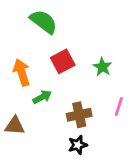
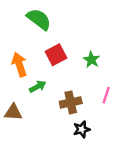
black star: (78, 145) -> (82, 129), moved

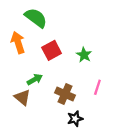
orange arrow: (19, 64) -> (18, 42), moved
brown cross: (71, 102) -> (65, 94), turned 36
brown triangle: (13, 112) -> (22, 97), moved, turned 36

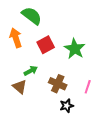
green star: (84, 55) -> (75, 49), size x1.5
pink line: (97, 87) -> (88, 87), moved

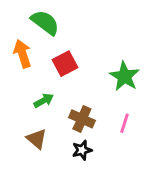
green star: (75, 49) -> (124, 76), moved
brown triangle: (20, 87) -> (37, 139), moved
black star: (67, 106) -> (82, 150), moved

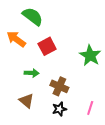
orange arrow: (22, 54) -> (16, 39), turned -36
green arrow: (44, 100) -> (32, 73), turned 32
pink line: (124, 123) -> (90, 108), moved

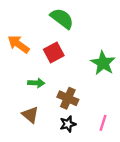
green semicircle: (33, 16) -> (62, 18), moved

